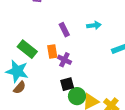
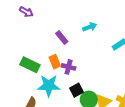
cyan star: (17, 71) -> (49, 86), moved

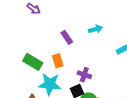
purple cross: (69, 67) -> (84, 75), moved

